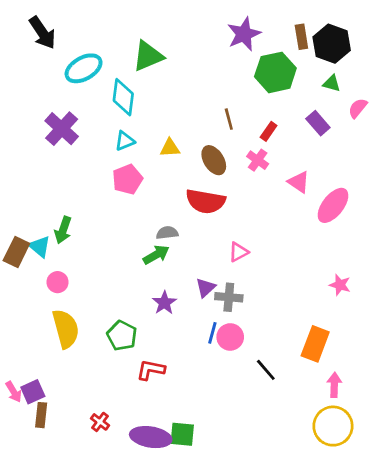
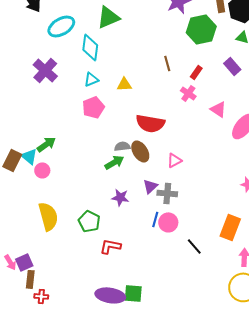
brown ellipse: (214, 160) -> (140, 151), moved
green arrow: (63, 230) -> (46, 144), turned -144
pink circle: (58, 282) -> (42, 170), moved
purple star: (164, 303) -> (120, 197), turned -30
red cross: (100, 422) -> (41, 296), moved, turned -32

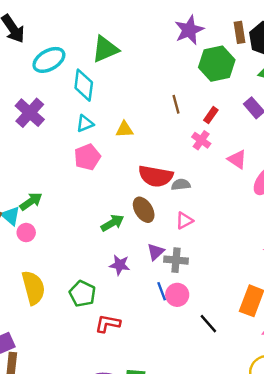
gray semicircle: (122, 146) -> (181, 185), moved
blue line: (155, 219) -> (162, 291), turned -35

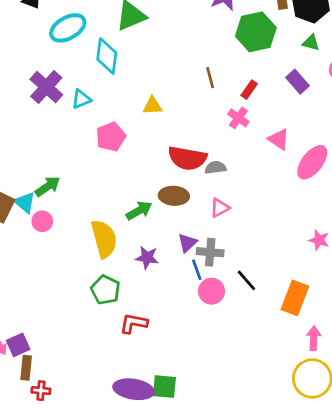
cyan triangle: (85, 123) -> (81, 99), moved
brown ellipse: (144, 210) -> (174, 196), turned -55
yellow semicircle: (33, 288) -> (104, 239), moved
blue line: (162, 291) -> (197, 270), moved
black line: (208, 324) -> (246, 280), moved

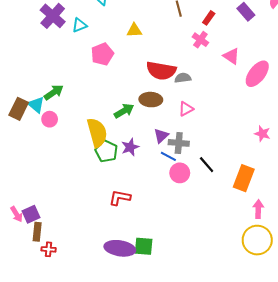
purple star: (147, 258) -> (130, 147), turned -30
blue line: (197, 270) -> (168, 156), turned -42
green pentagon: (105, 290) -> (106, 151), moved

